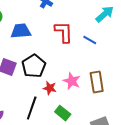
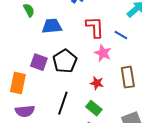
pink star: (72, 81) -> (103, 53), moved
red star: (50, 88) -> (97, 83), moved

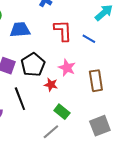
pink star: (103, 53) -> (67, 68), moved
red star: (97, 83) -> (51, 85), moved
black line: (63, 103) -> (20, 99), moved, turned -40

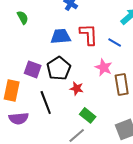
blue trapezoid: (20, 30) -> (61, 36), moved
pink star: (67, 68) -> (104, 67), moved

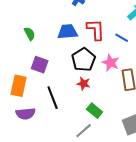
green semicircle: (23, 17) -> (30, 34), moved
black pentagon: (59, 68) -> (84, 60), moved

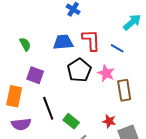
red star: (84, 84) -> (109, 121), moved
green rectangle: (95, 111) -> (71, 121), moved

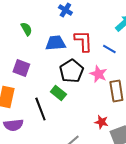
green semicircle: (25, 44) -> (26, 29), moved
purple square: (35, 75) -> (21, 68), moved
green rectangle: (71, 121) -> (58, 93), moved

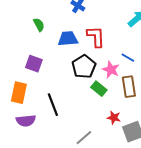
blue line: (109, 49) -> (128, 58), moved
green rectangle: (58, 93) -> (99, 89), moved

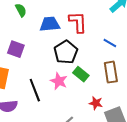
pink star: (111, 70) -> (59, 81), moved

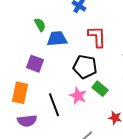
blue trapezoid: (50, 24) -> (57, 39), moved
black pentagon: (66, 52) -> (85, 67), turned -30

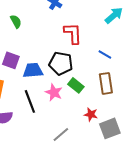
blue trapezoid: (57, 39) -> (33, 70), moved

